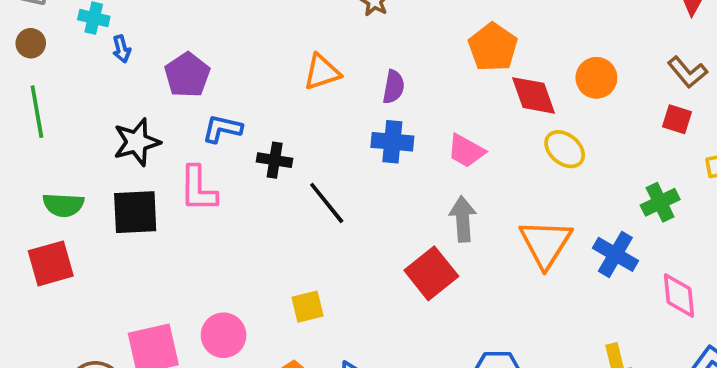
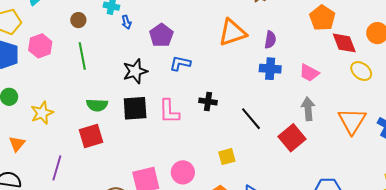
orange triangle: (322, 72) -> (232, 33), size x1.4
black cross: (275, 160) -> (208, 101), moved
pink L-shape: (198, 189) -> (169, 111), moved
black line: (327, 203) -> (251, 119), moved

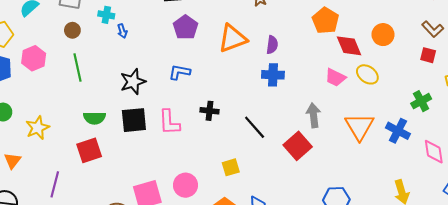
purple pentagon: (161, 35) -> (186, 27), moved
pink trapezoid: (309, 73) -> (335, 77), moved

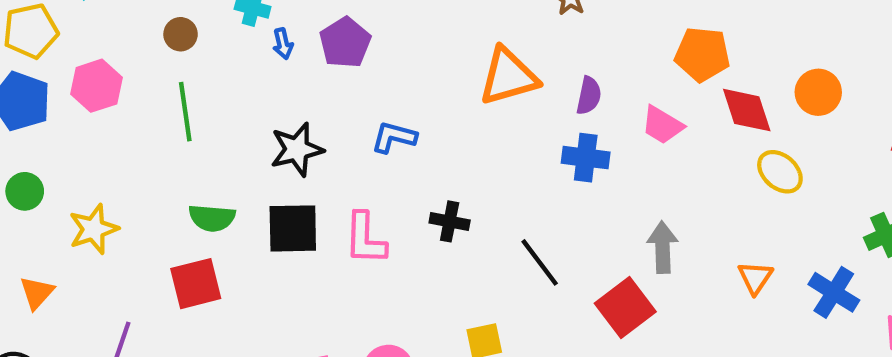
orange pentagon: (326, 21) -> (702, 54), turned -30
purple pentagon: (186, 27) -> (345, 43), moved
pink trapezoid: (335, 77) -> (662, 125), moved
orange triangle: (359, 127) -> (755, 278), size x0.6

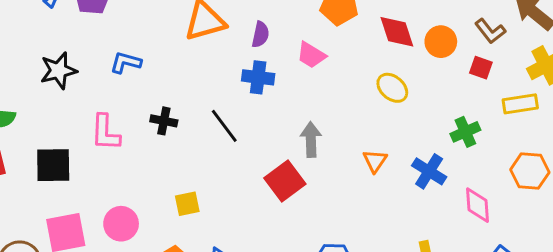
orange circle: (818, 92) -> (441, 42), moved
red diamond: (747, 110) -> (397, 32), moved
black square: (293, 228) -> (53, 165), moved
black line: (540, 262) -> (224, 126), moved

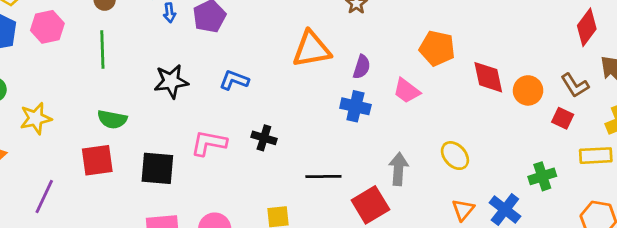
yellow ellipse: (392, 88) -> (455, 156), moved
black line: (224, 126) -> (323, 177), moved, turned -60
pink L-shape: (105, 132) -> (209, 143), turned 93
orange triangle: (375, 161) -> (463, 210), moved

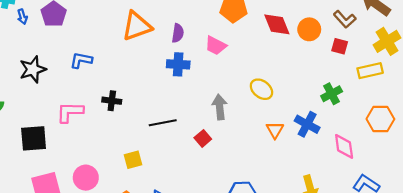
red square: (370, 205) -> (203, 138), size x0.6

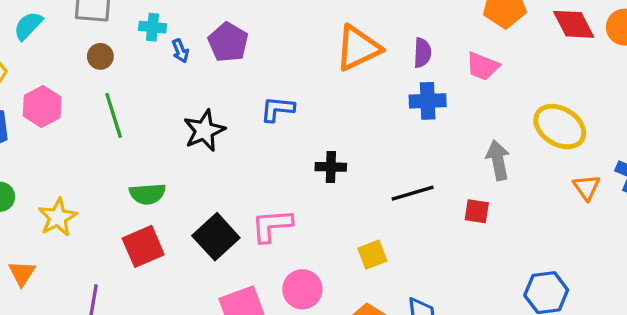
yellow ellipse: (261, 89) -> (560, 127), size x1.4
pink L-shape: (70, 112) -> (272, 225), moved
black square: (34, 138) -> (216, 237), turned -32
red square: (203, 138) -> (477, 211), turned -35

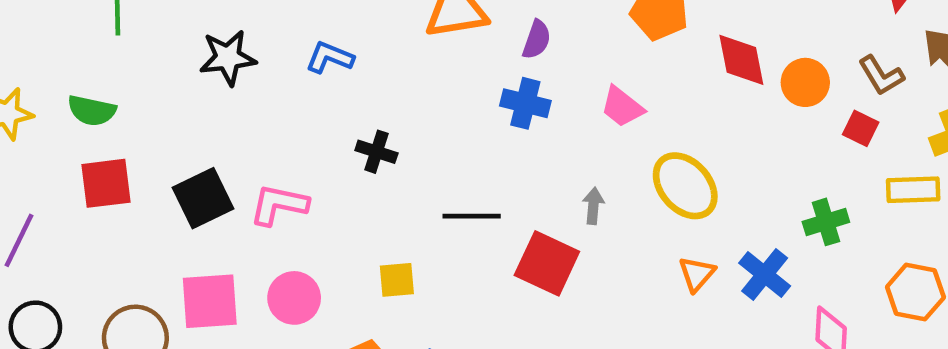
pink trapezoid: (483, 66) -> (622, 107), moved
gray arrow: (498, 160) -> (593, 206), size x0.7
green semicircle: (147, 194) -> (92, 111), moved
red square: (477, 211) -> (547, 263), size x1.8

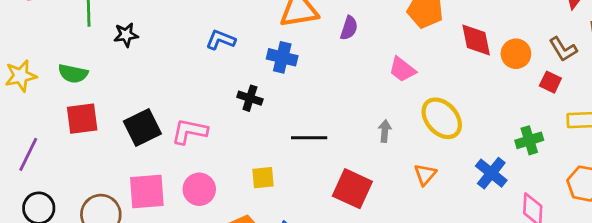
black star: (228, 58) -> (126, 35), moved, size x0.7
blue cross: (525, 103) -> (282, 57), moved
red square: (547, 263) -> (352, 189), moved
orange triangle: (697, 274) -> (425, 174), moved

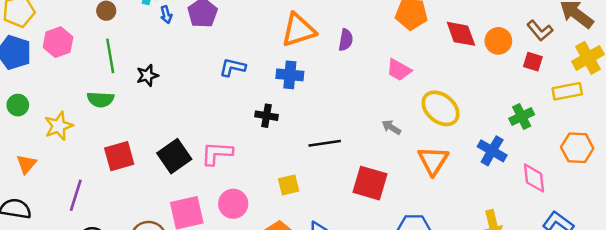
green semicircle: (73, 74) -> (100, 99), moved
gray arrow: (385, 131) -> (391, 127), turned -54
orange triangle: (425, 174) -> (433, 161), size x1.5

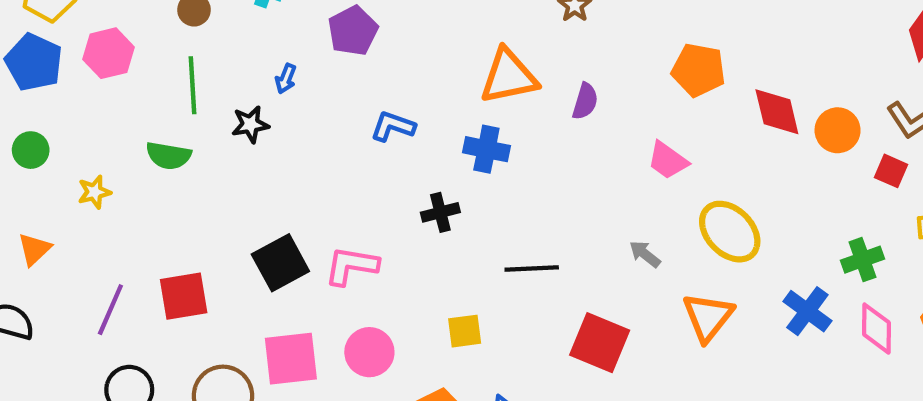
blue arrow: (166, 15) -> (286, 79), moved, turned 30
black cross: (266, 116) -> (440, 212), turned -30
yellow star: (59, 126) -> (94, 192), size x0.7
red square: (119, 156) -> (184, 296), moved
pink diamond: (534, 178) -> (877, 329), moved

